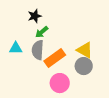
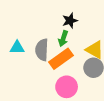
black star: (35, 16) -> (70, 21), moved
green arrow: (42, 32) -> (63, 39), moved, turned -32

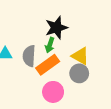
black star: (70, 21) -> (56, 28), size x1.5

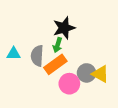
yellow triangle: (80, 56) -> (100, 74), moved
pink circle: (53, 92) -> (69, 84), moved

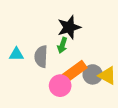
orange rectangle: (55, 64) -> (75, 71), moved
pink circle: (69, 84) -> (60, 86), moved

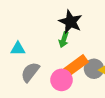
black star: (69, 27) -> (70, 22), turned -30
gray semicircle: (41, 56) -> (30, 72), moved, turned 35

